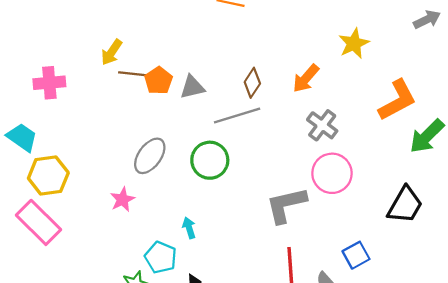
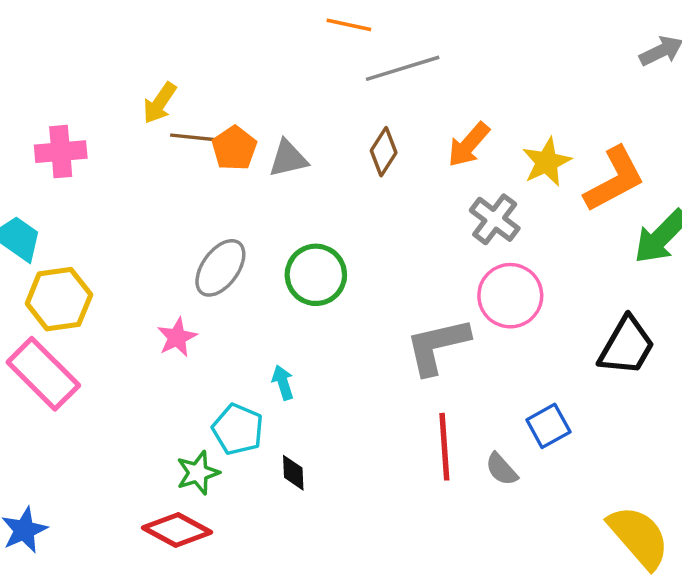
yellow star: (354, 43) -> (547, 162), moved
gray line: (237, 115) -> (403, 68), moved

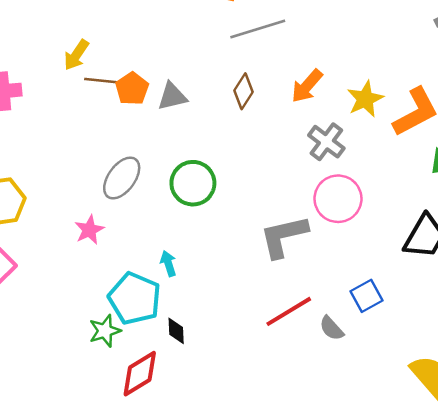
cyan pentagon: (238, 429) -> (135, 298), size x1.4
red line: (444, 447) -> (289, 311), turned 63
red diamond: (177, 530) -> (140, 374), moved, turned -60

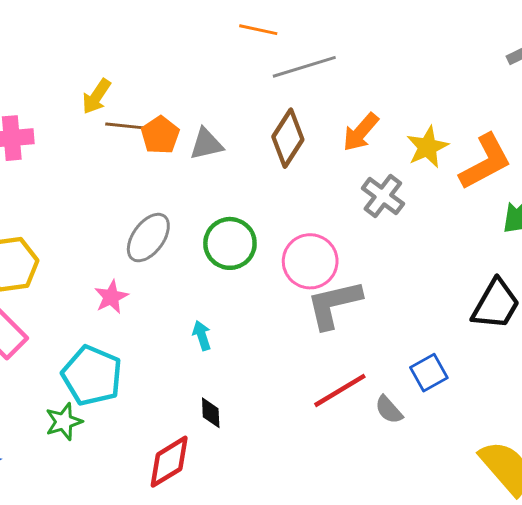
brown diamond: (243, 91) -> (288, 138), size x1.4
pink circle: (338, 199) -> (310, 261), moved
cyan pentagon: (135, 298) -> (92, 376), moved
green star: (105, 331) -> (64, 422), moved

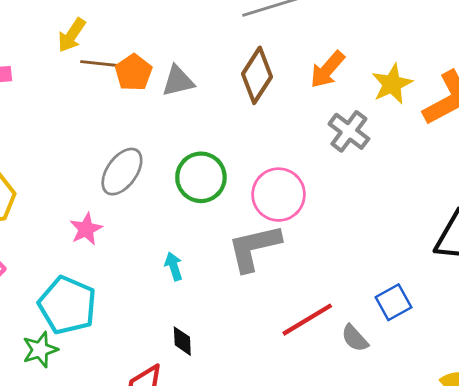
gray L-shape: (334, 304) -> (254, 248), moved

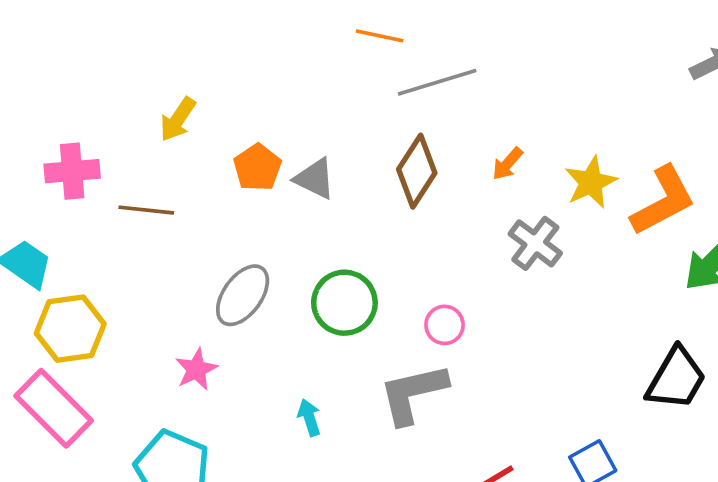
brown line: (102, 64) -> (146, 210), moved
orange arrow: (327, 70) -> (508, 164), size x0.7
gray triangle: (178, 81) -> (315, 179), turned 39
pink circle: (279, 195) -> (445, 325), size x0.6

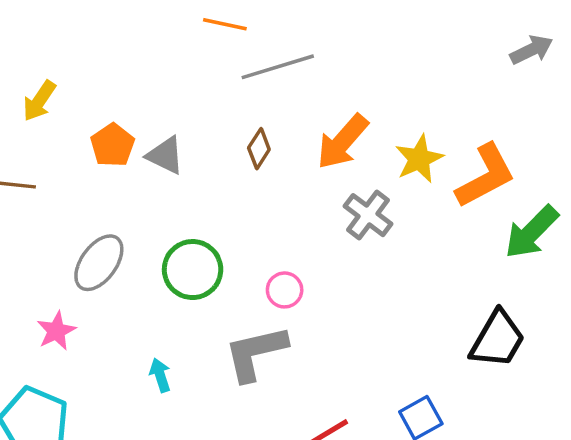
orange arrow: (508, 164) -> (342, 142), size x1.8
brown diamond: (417, 171) -> (259, 149), size x0.6

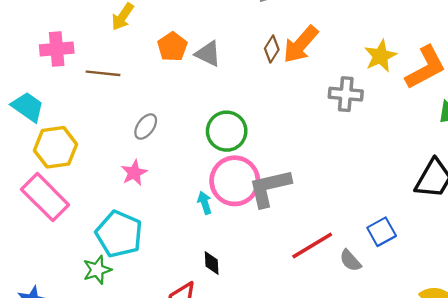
orange arrow: (342, 142) -> (301, 44), moved
gray cross: (368, 215) -> (346, 94), turned -32
gray ellipse: (99, 263) -> (146, 126), moved, size x0.7
pink circle: (285, 290) -> (235, 181), moved, size x2.0

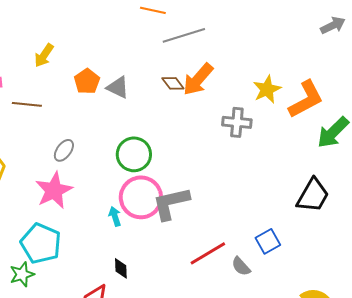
brown diamond: (272, 49) -> (173, 83), turned -70
pink star: (134, 173) -> (54, 190), size x1.6

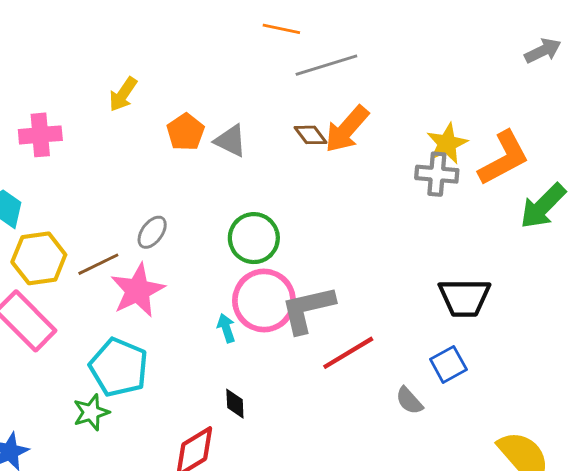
brown line: (27, 104) -> (98, 264), moved, turned -32
gray cross: (237, 122) -> (437, 174), moved
black trapezoid: (313, 195) -> (464, 298), moved, turned 60
red line: (208, 253) -> (348, 353), moved

